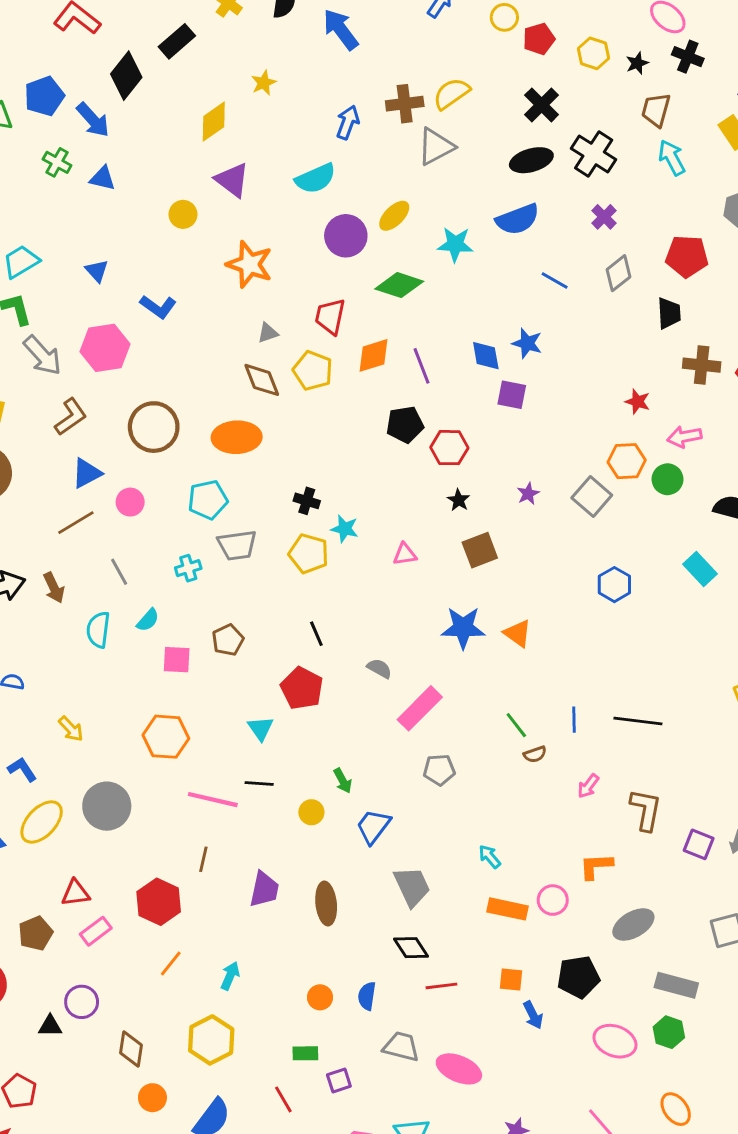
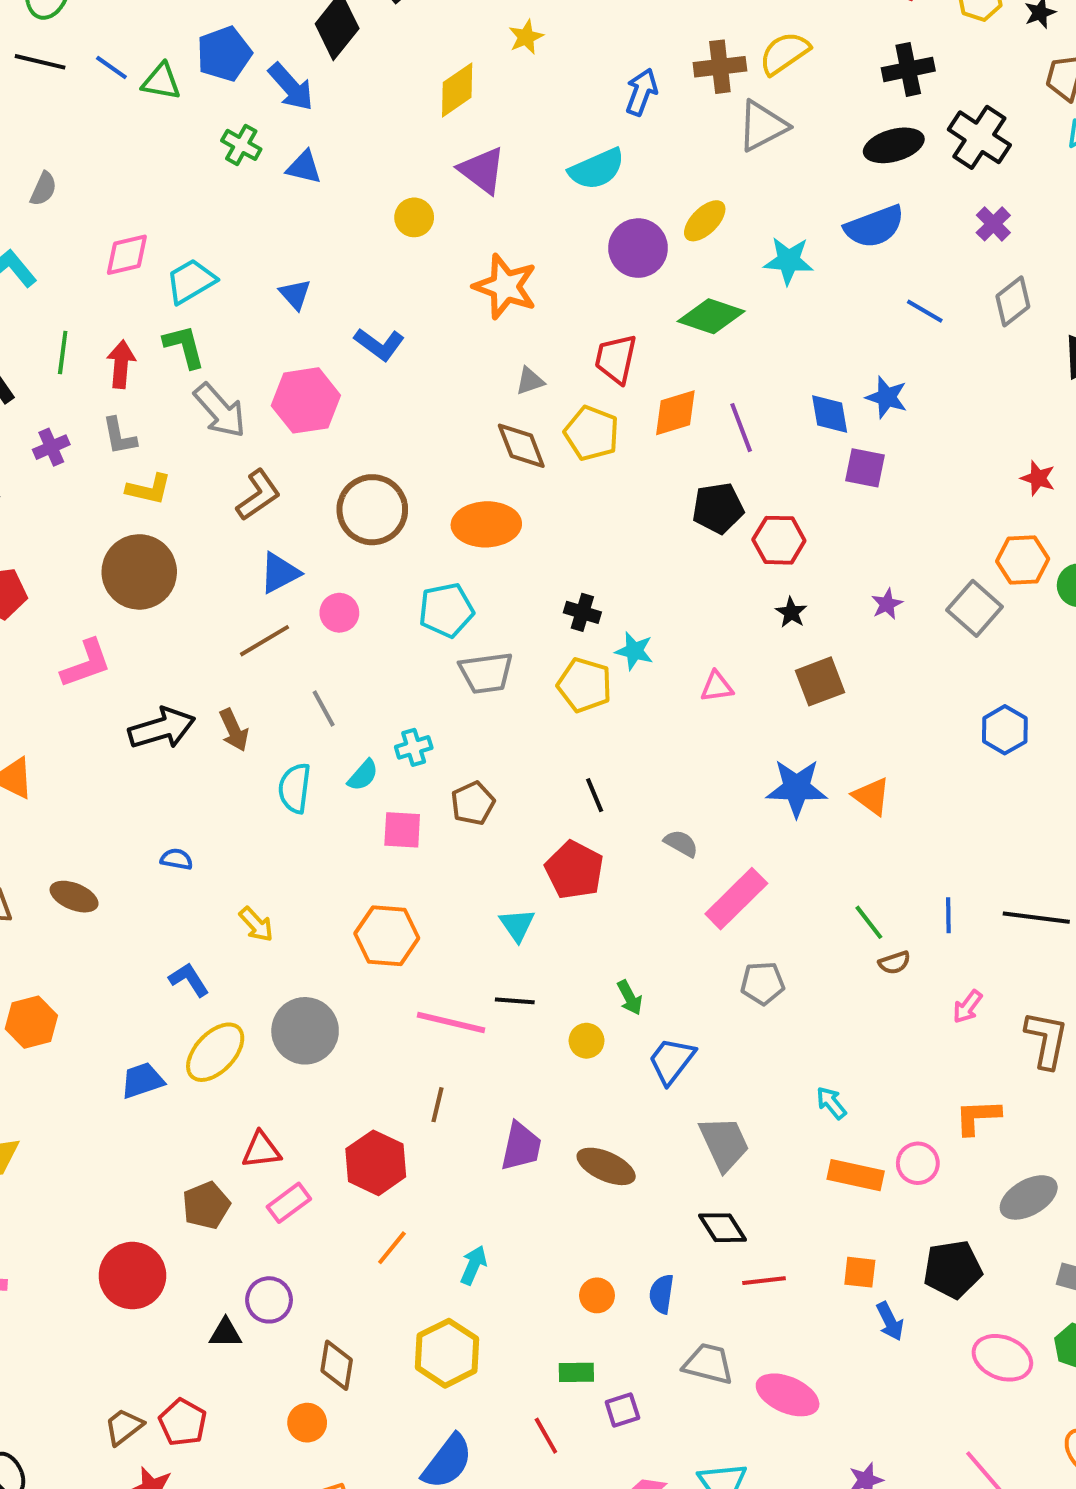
black cross: (542, 105) -> (908, 69), turned 33
cyan cross: (188, 568) -> (414, 747), moved
brown ellipse: (326, 904) -> (606, 1166), turned -60
orange circle: (152, 1098) -> (307, 1423), moved

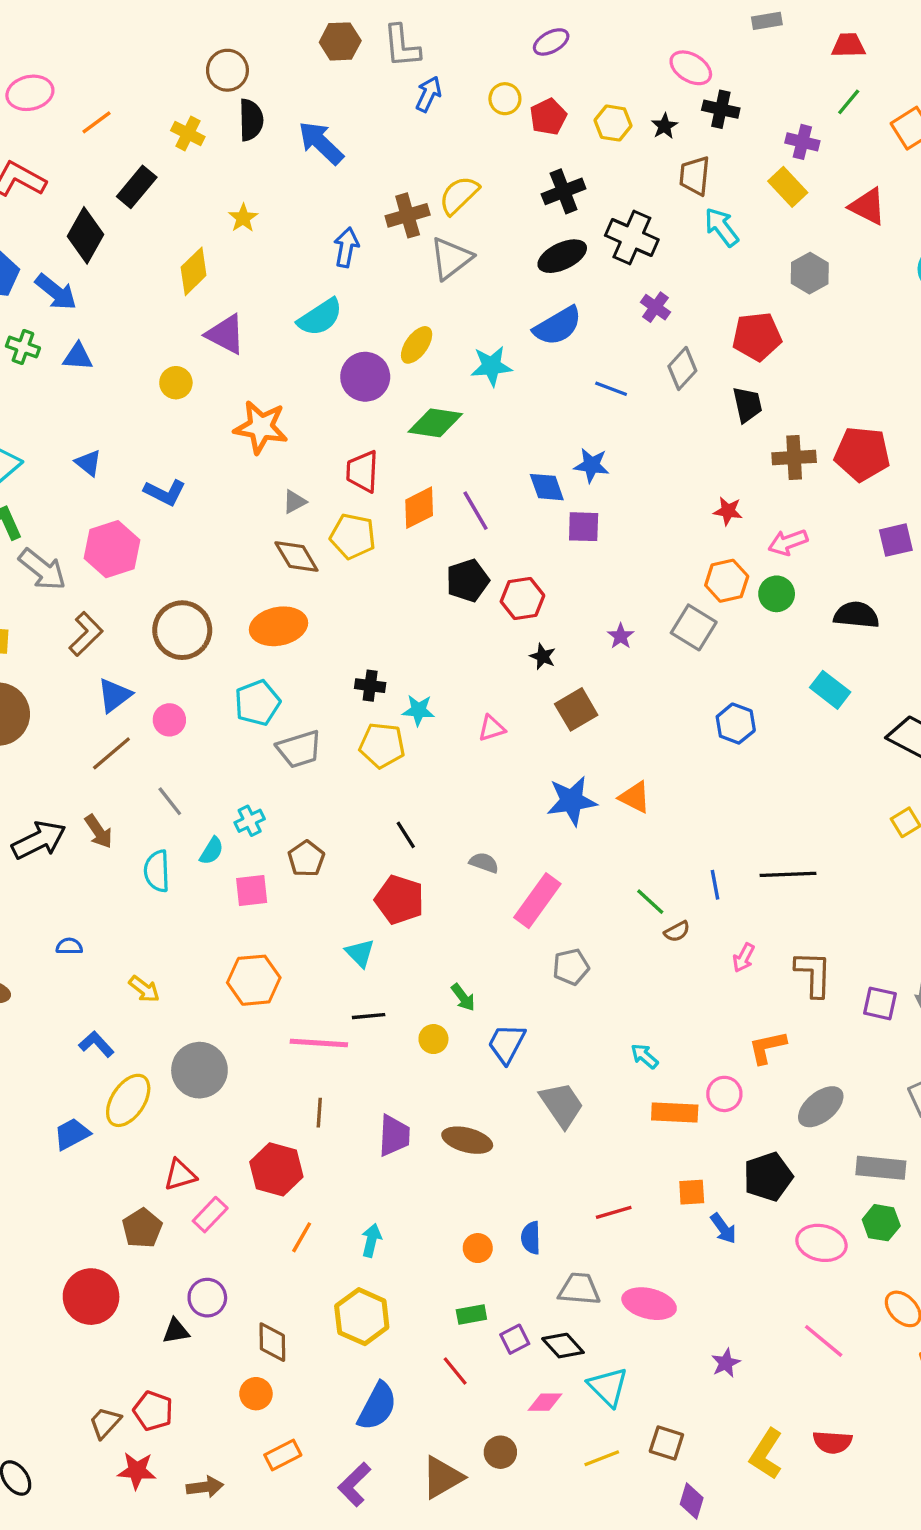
black diamond: (723, 1228) -> (563, 1346), moved

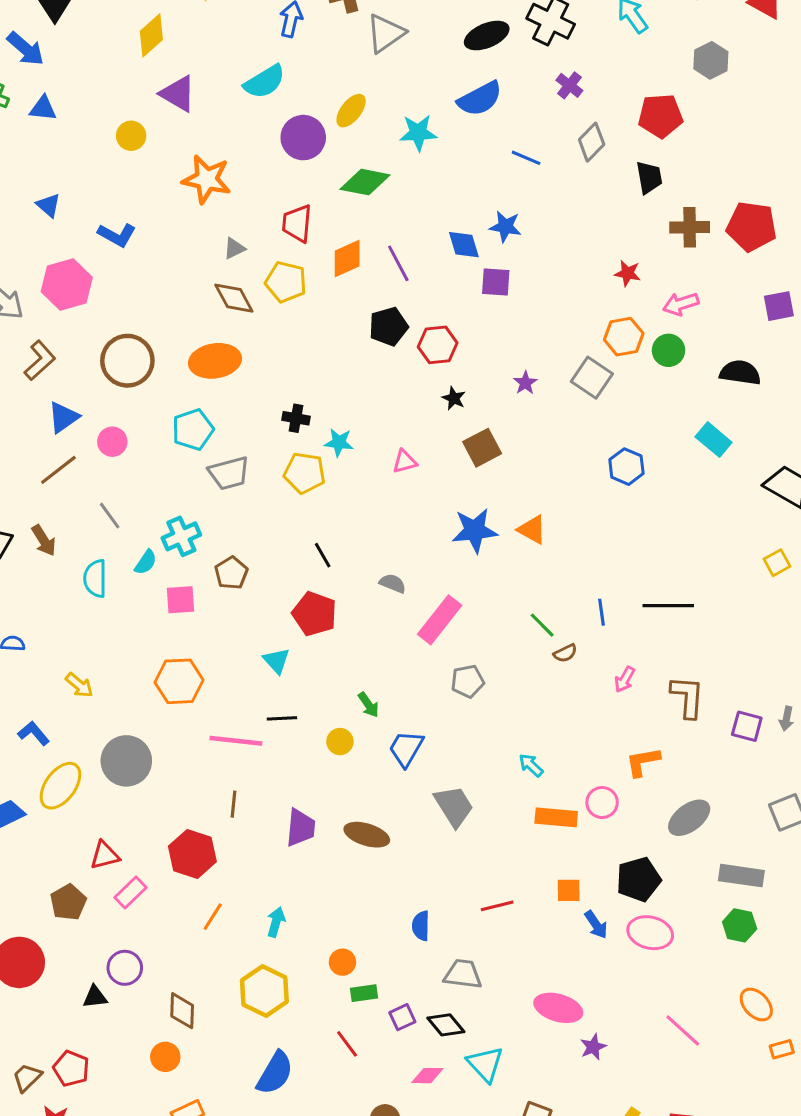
cyan cross: (250, 821) -> (181, 536), size x1.4
pink ellipse: (821, 1243) -> (650, 933), moved
orange circle: (478, 1248) -> (342, 962), moved
pink ellipse: (649, 1304) -> (558, 1008), moved

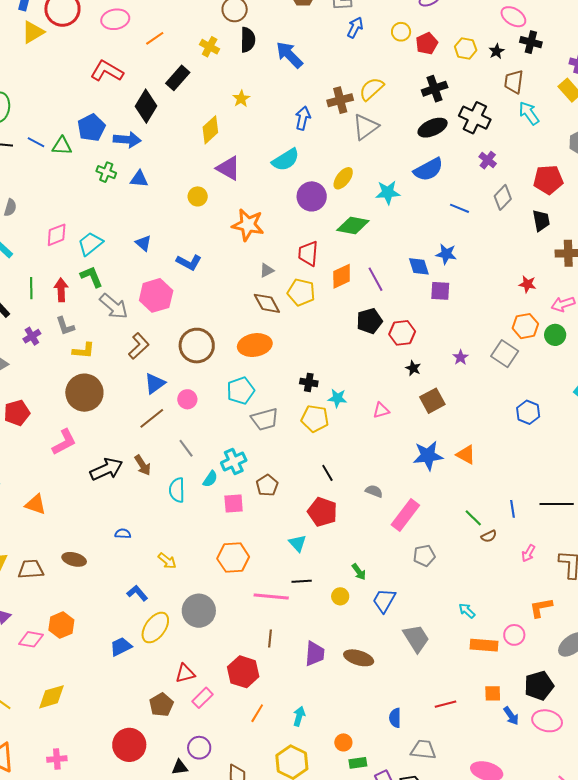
blue arrow: (26, 49) -> (127, 140), turned -36

